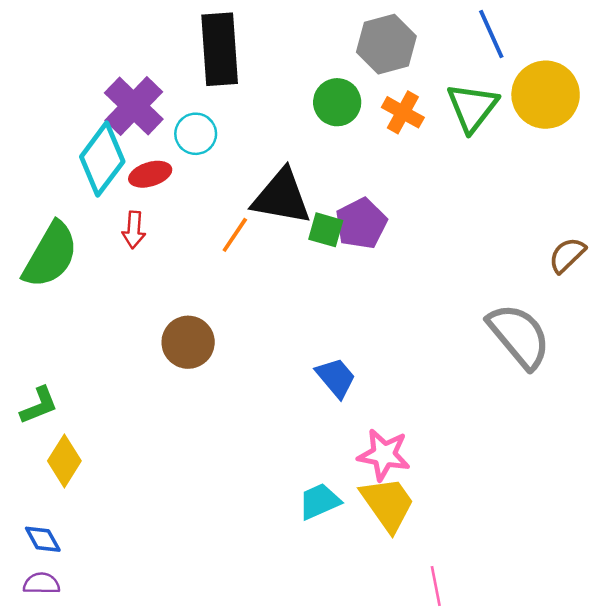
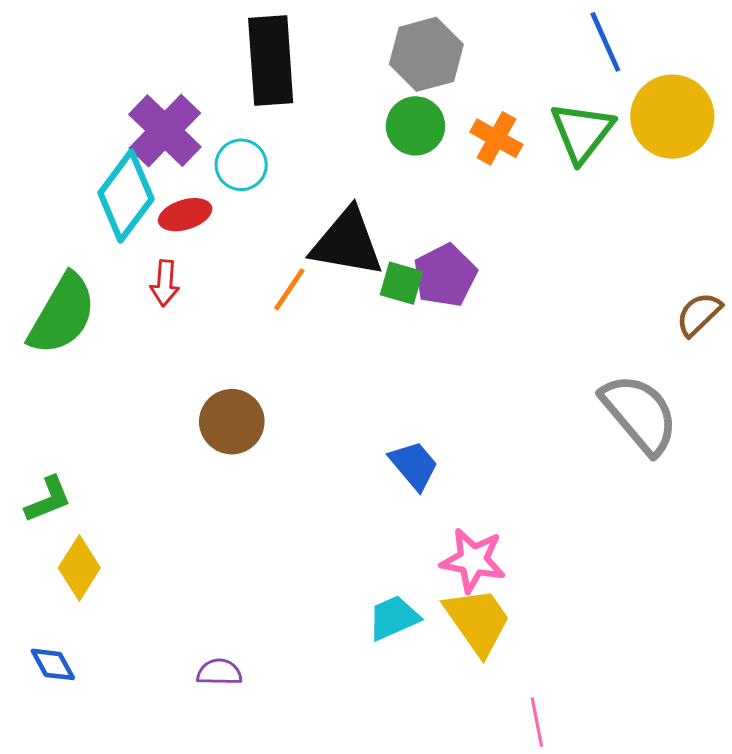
gray hexagon: (386, 44) -> (426, 54), moved
purple semicircle: (42, 583) -> (219, 672), moved

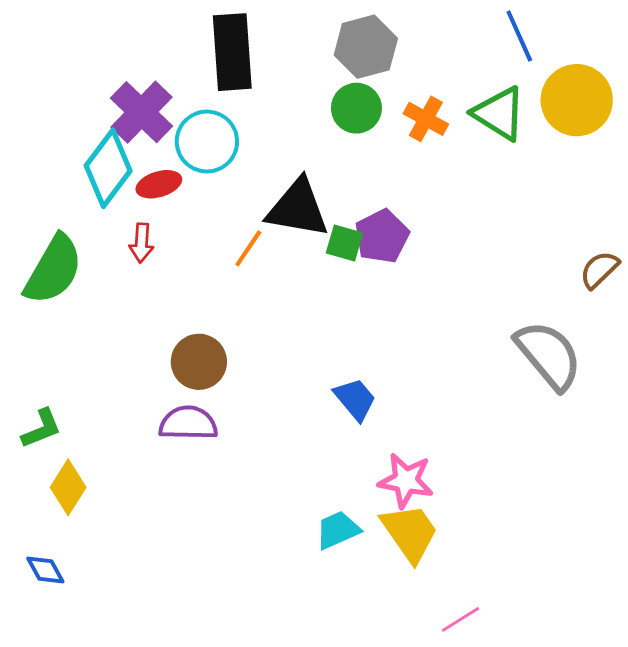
green triangle: (582, 132) -> (499, 113), turned -36
cyan circle: (241, 165) -> (207, 142), size x1.4
purple semicircle: (219, 672) -> (188, 423), moved, size x1.5
pink line: (537, 722) -> (461, 619), turned 69

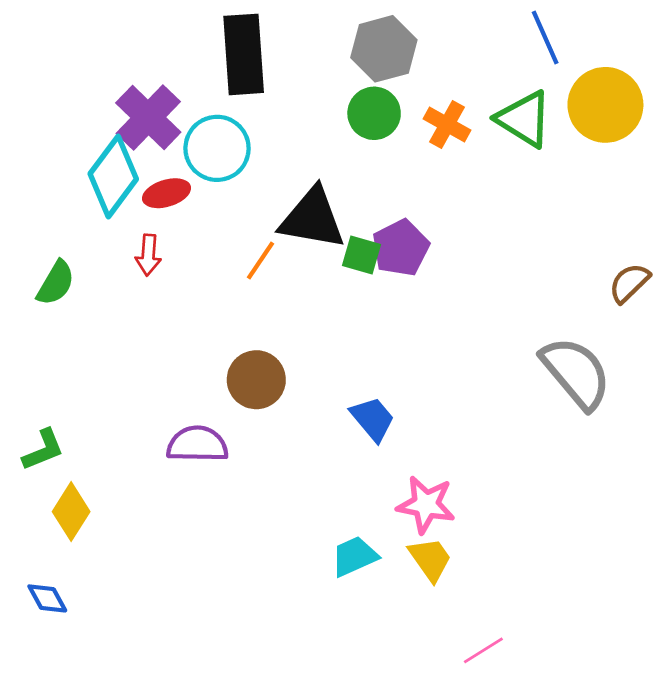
green semicircle: (53, 270) -> (56, 283), size x0.6
brown circle: (199, 362) -> (256, 380), moved
yellow trapezoid: (410, 533) -> (430, 559), size x0.7

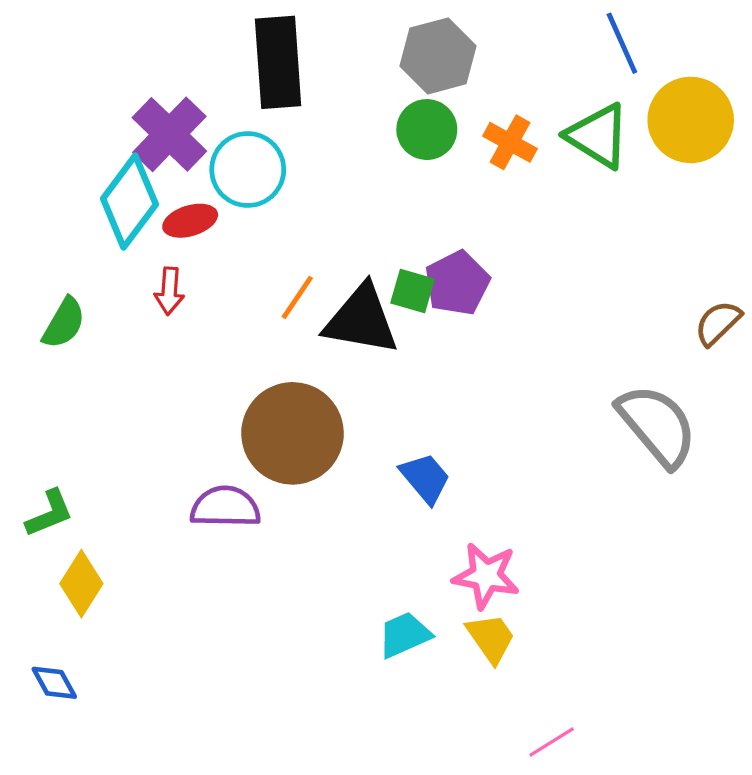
black triangle: (312, 218) -> (361, 320), moved
brown circle: (256, 380) -> (292, 433), size x1.5

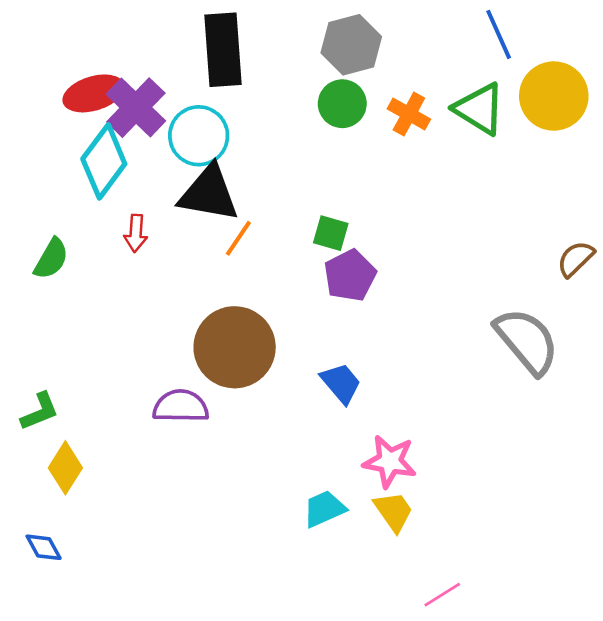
red ellipse: (190, 221) -> (94, 93), moved, size x1.4
purple pentagon: (457, 283) -> (350, 275), moved
black triangle: (361, 320) -> (209, 193), moved

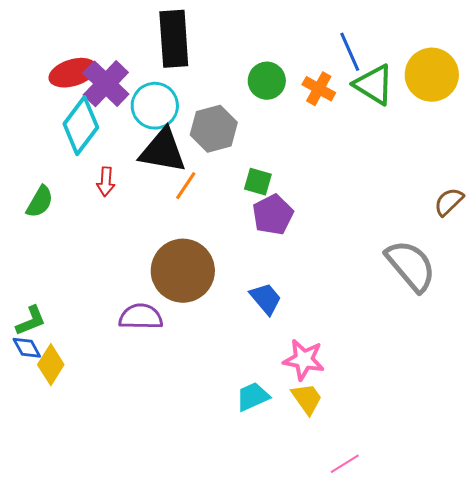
blue line: (499, 34) -> (350, 52), moved
gray hexagon: (351, 45) -> (214, 129), moved
blue diamond: (44, 547) -> (27, 348), moved

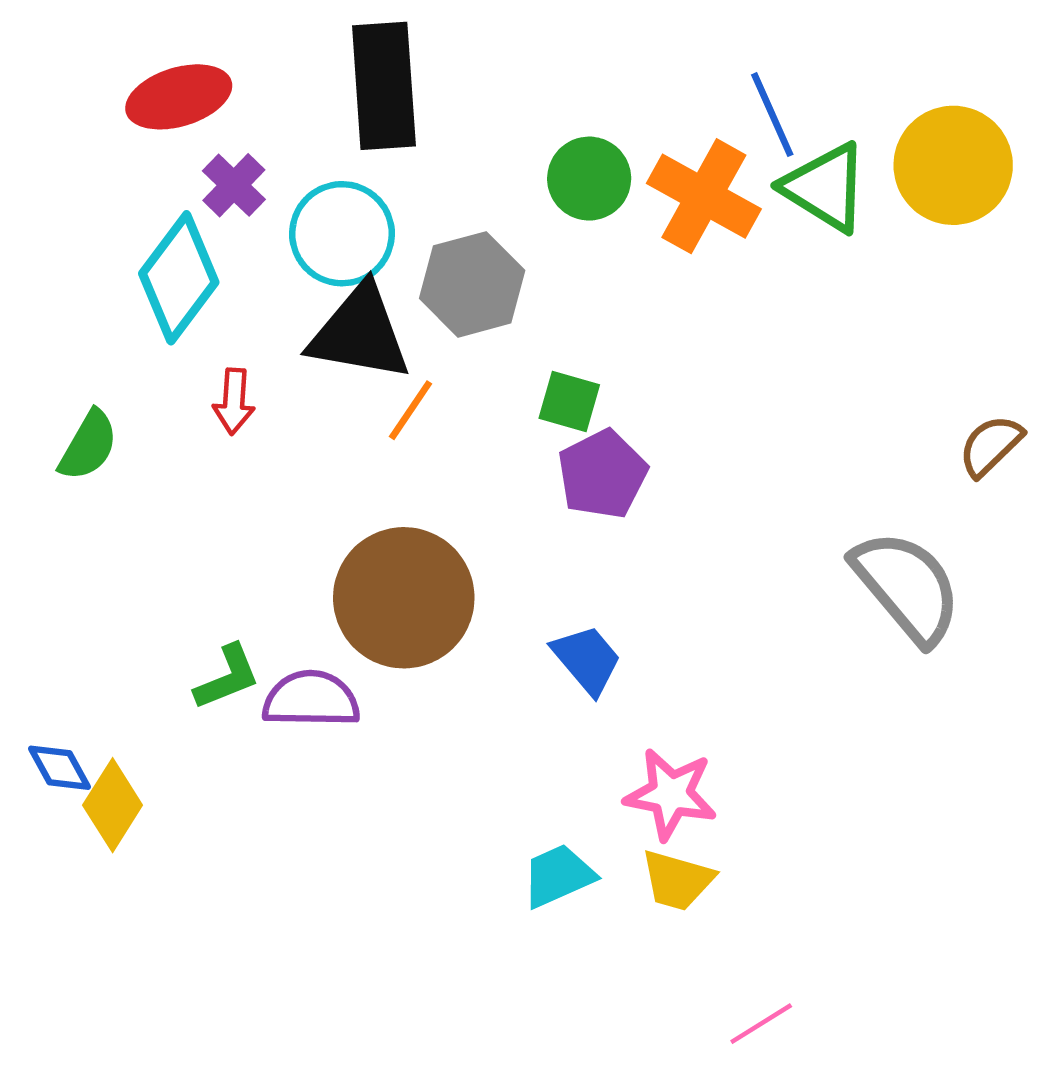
red ellipse: (73, 73) -> (179, 97), moved
purple cross: (106, 84) -> (234, 185), size x0.6
orange cross: (319, 89) -> (704, 196), size x1.5
green L-shape: (31, 321) -> (227, 677), moved
yellow trapezoid: (307, 399) -> (677, 880), turned 141

